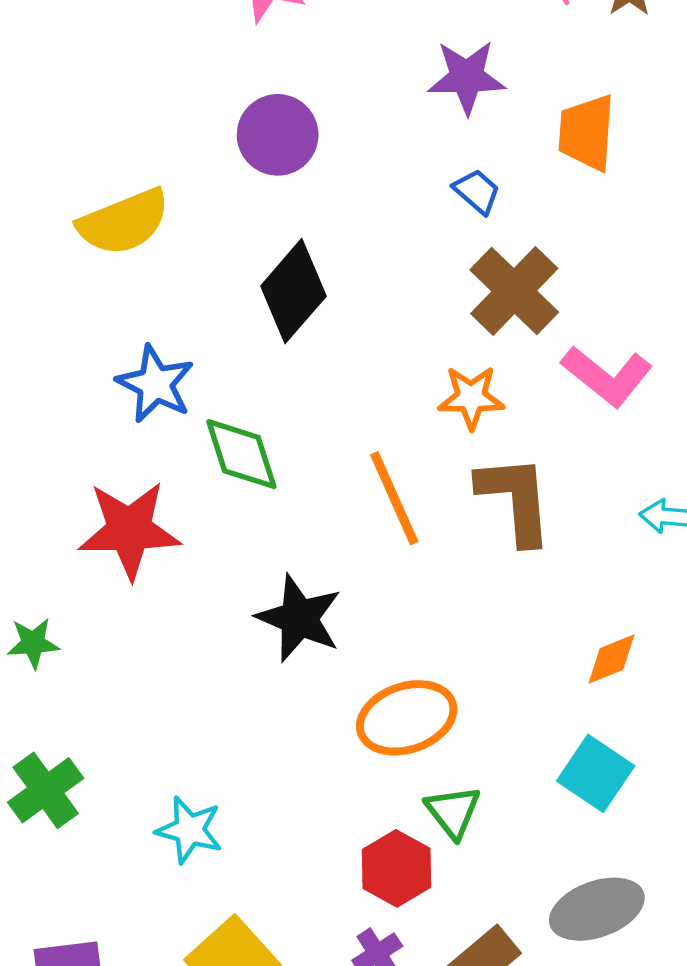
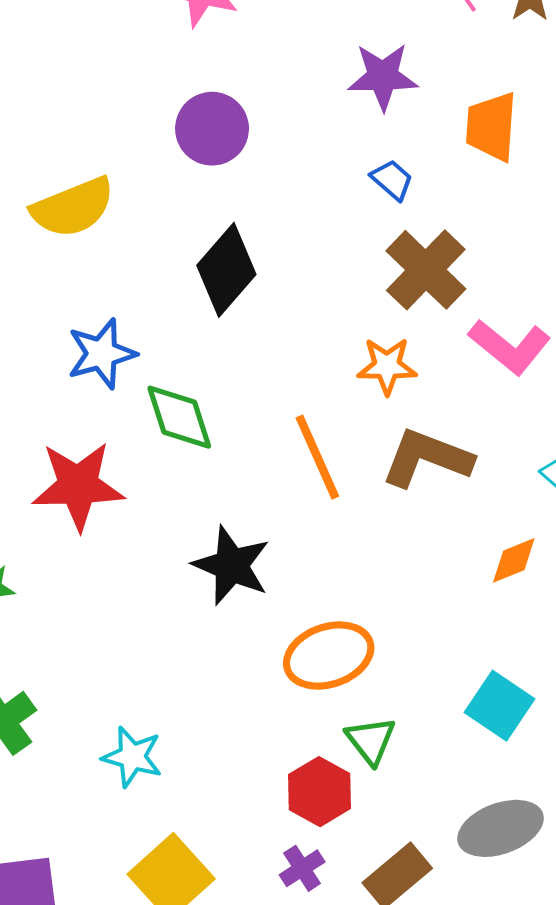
blue star: (155, 384) -> (102, 354), turned 30
brown L-shape: (515, 499) -> (427, 458), turned -64
orange diamond: (612, 659) -> (514, 560), moved

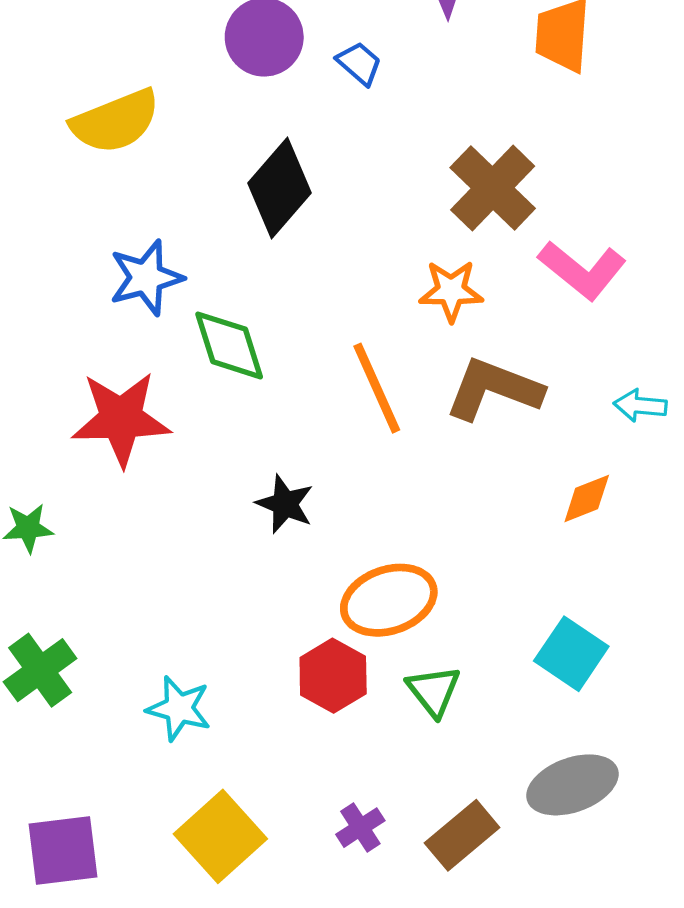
blue trapezoid: (392, 180) -> (359, 63), moved
black star: (231, 565) -> (285, 504), size x0.7
red hexagon: (319, 792) -> (333, 676), moved

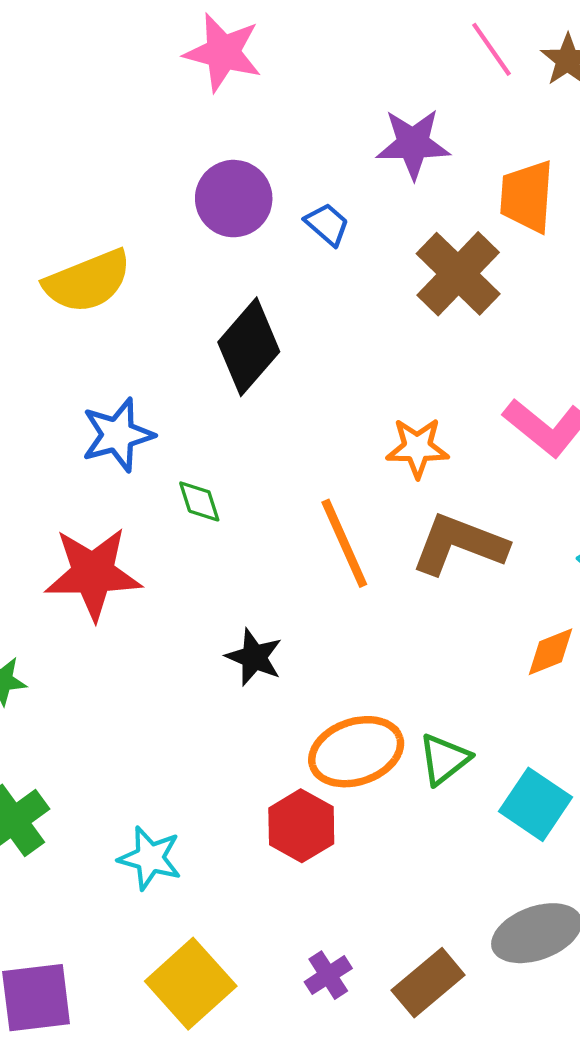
brown cross: (493, 188) -> (458, 274), moved
green diamond: (229, 345) -> (199, 501), size x0.6
green triangle: (434, 691) -> (444, 759), moved, turned 30

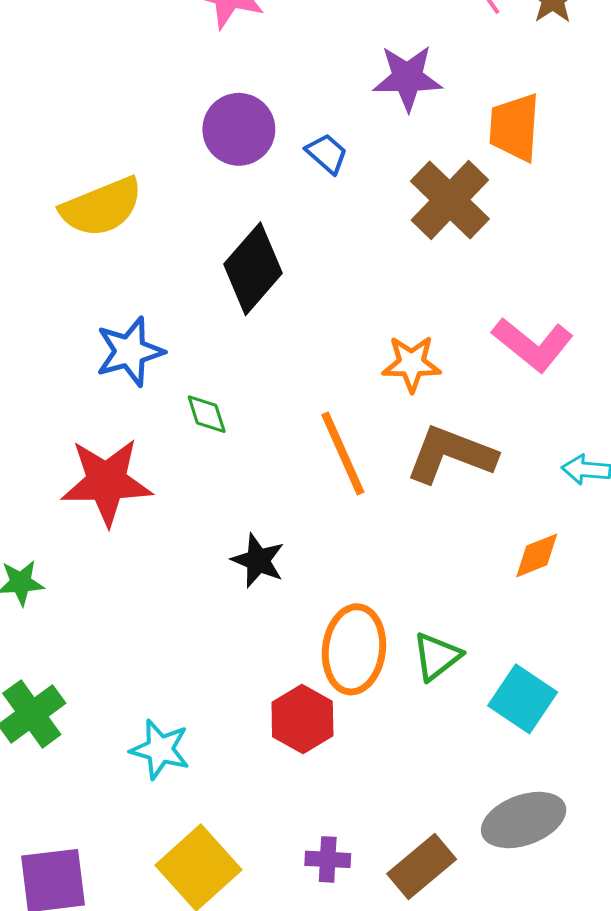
orange ellipse: (356, 752) -> (354, 649), turned -64
purple cross: (328, 975) -> (328, 859), turned 36

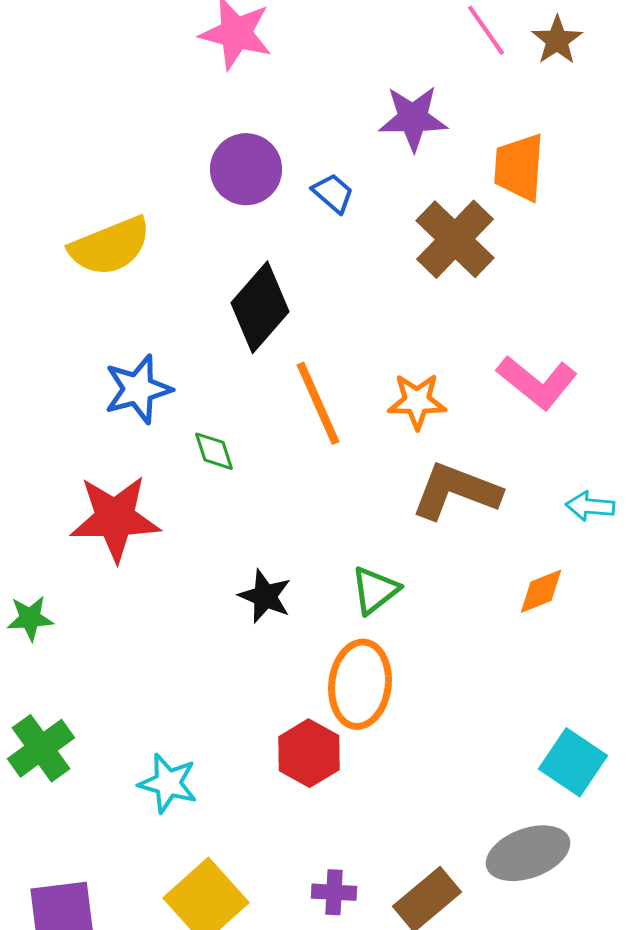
orange line: (343, 453) -> (318, 403), moved
green triangle: (437, 656) -> (375, 590), moved
cyan square: (523, 699) -> (573, 762), moved

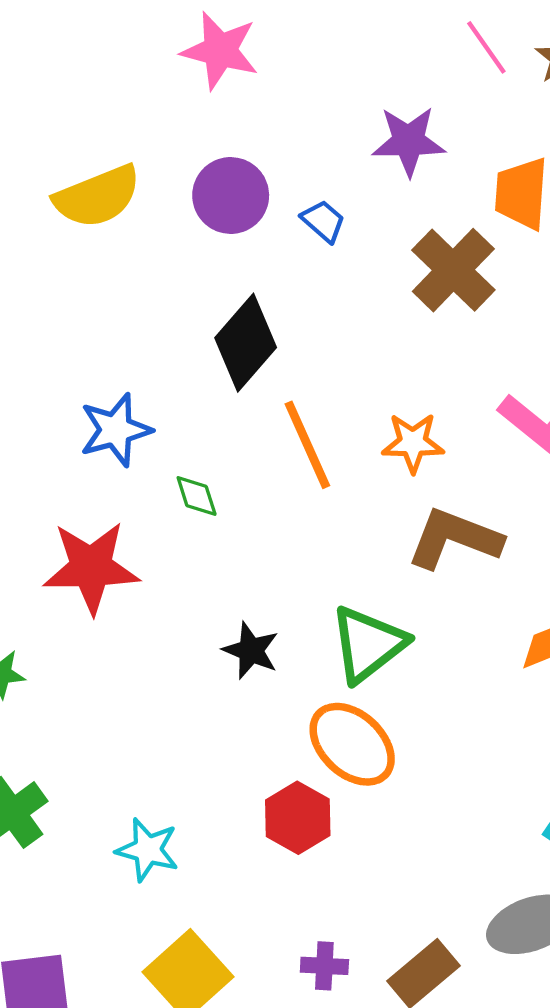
yellow semicircle: (110, 246) -> (97, 197), moved
green triangle: (375, 590) -> (368, 644), size x1.5
orange ellipse: (360, 684) -> (352, 744), turned -54

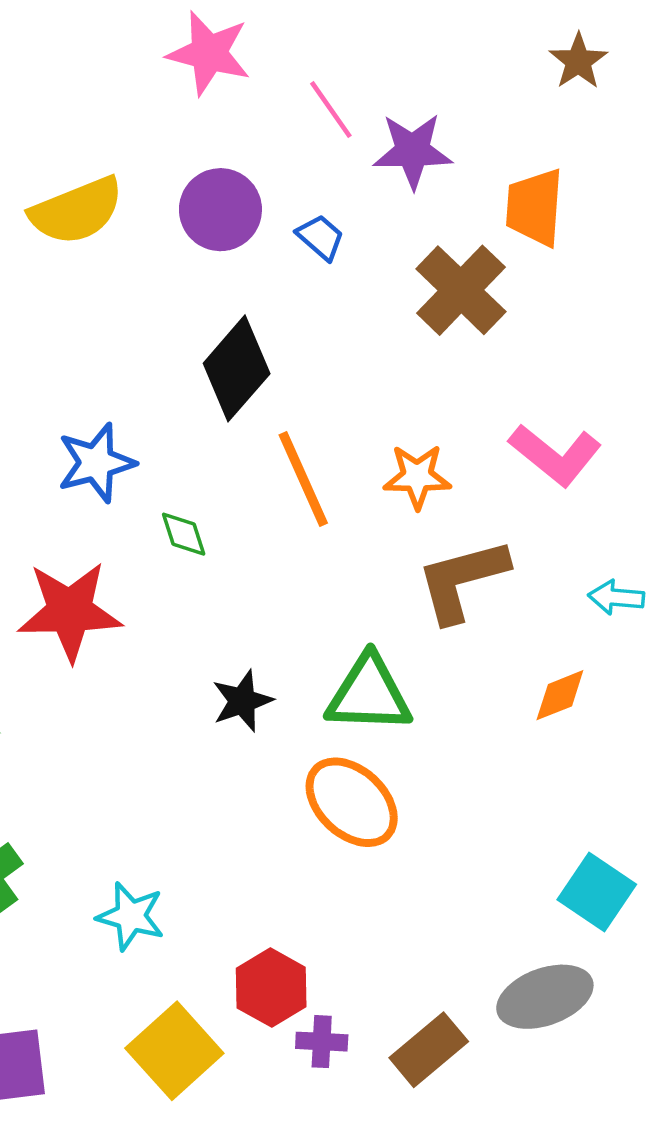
pink line: (486, 47) -> (331, 110), moved
brown L-shape: (454, 539) -> (462, 580), turned -36
green triangle: (368, 644) -> (369, 694), turned 40
black star: (251, 650) -> (242, 701), turned 30
red hexagon: (298, 818) -> (271, 988), moved

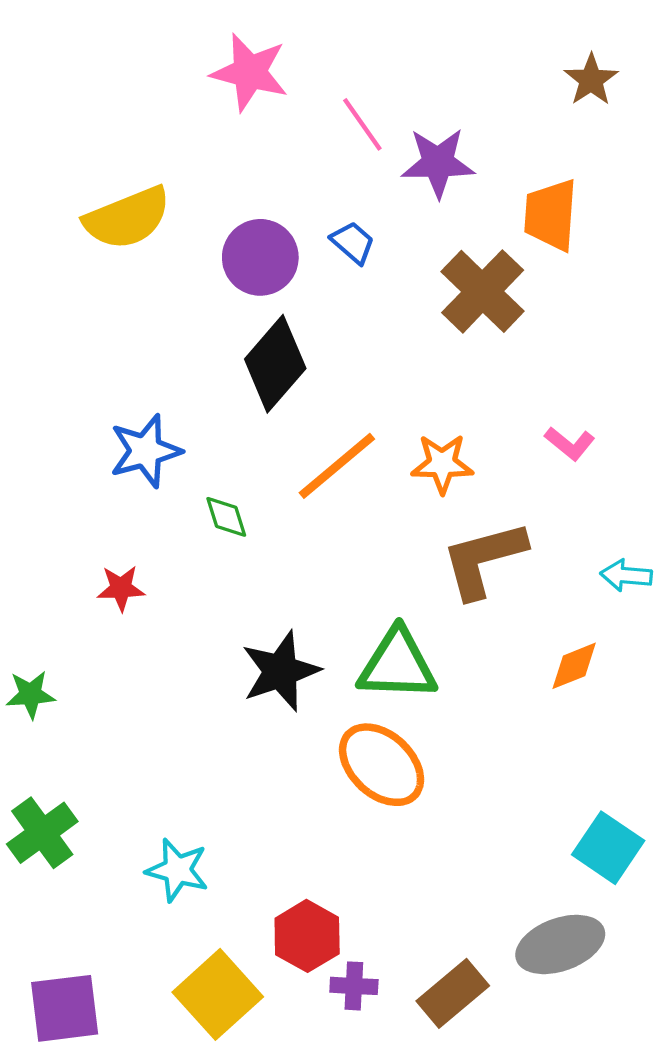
purple circle: (220, 210) -> (260, 257), moved
pink L-shape: (555, 455) -> (570, 444), size x0.6
orange line: (303, 479) -> (337, 466), turned 74
red star: (70, 611) -> (121, 588), size x0.5
black star: (242, 701) -> (280, 671), size x1.4

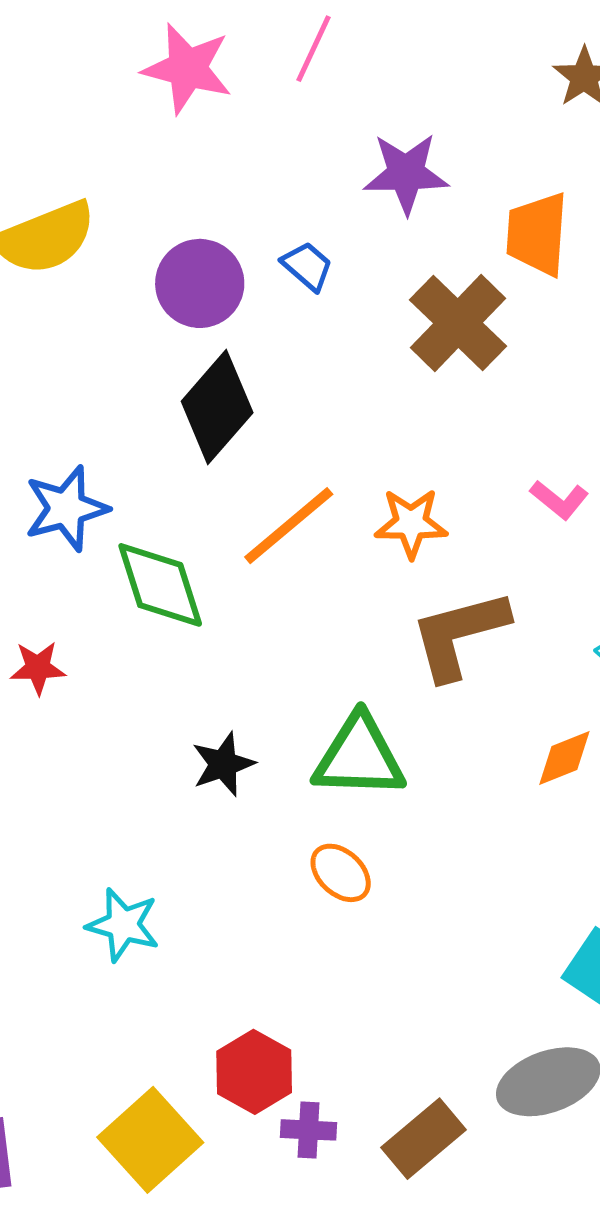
pink line: (362, 124) -> (313, 49), moved, turned 60
green diamond: (226, 517) -> (160, 585), size x1.8
black star: (280, 671) -> (223, 764), size x0.7
orange ellipse: (382, 765) -> (341, 873), size x0.6
cyan star: (177, 870) -> (123, 925), moved

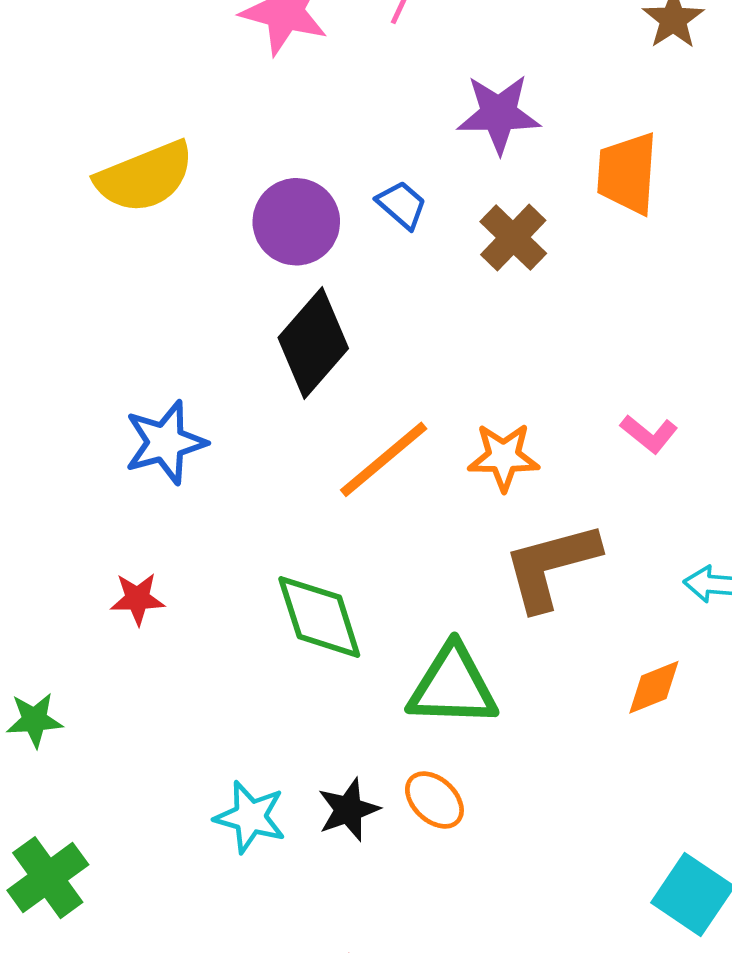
brown cross: (458, 323) -> (513, 238), moved, size x0.7
green diamond: (160, 585) -> (319, 617), moved
black star: (223, 764) -> (348, 810), moved
cyan star: (123, 925) -> (250, 817), moved

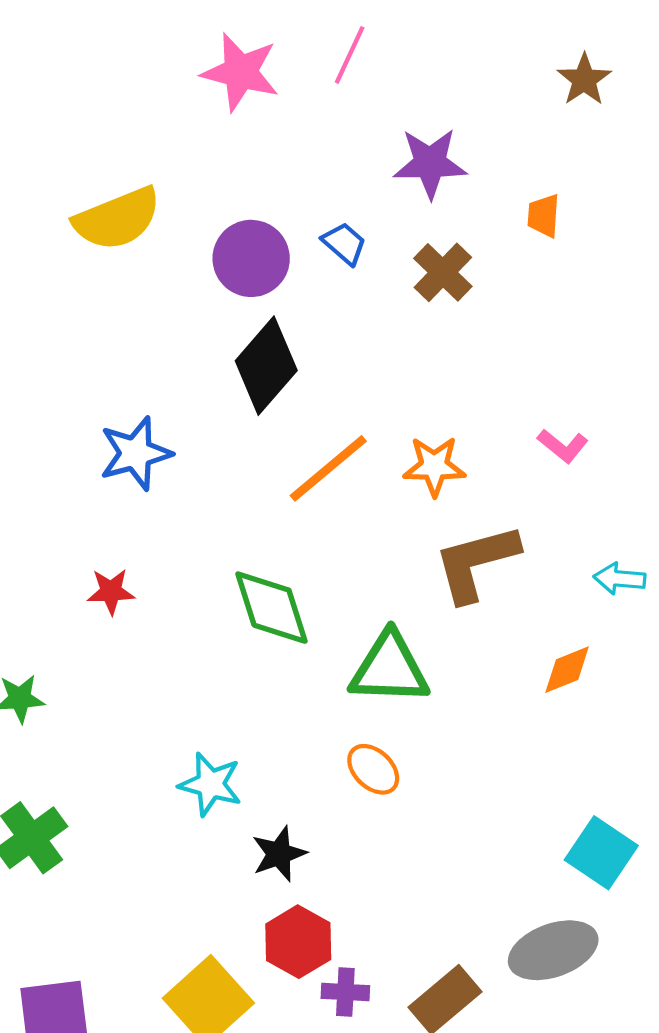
orange trapezoid: (627, 173) -> (544, 216), size x0.6
black star: (348, 810) -> (279, 854), moved

